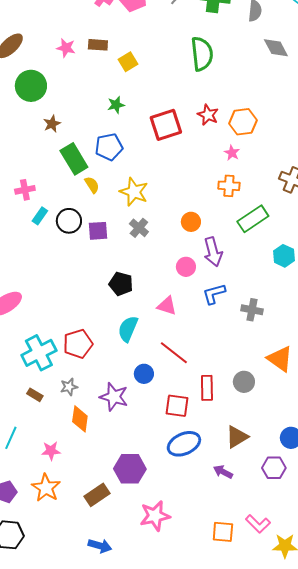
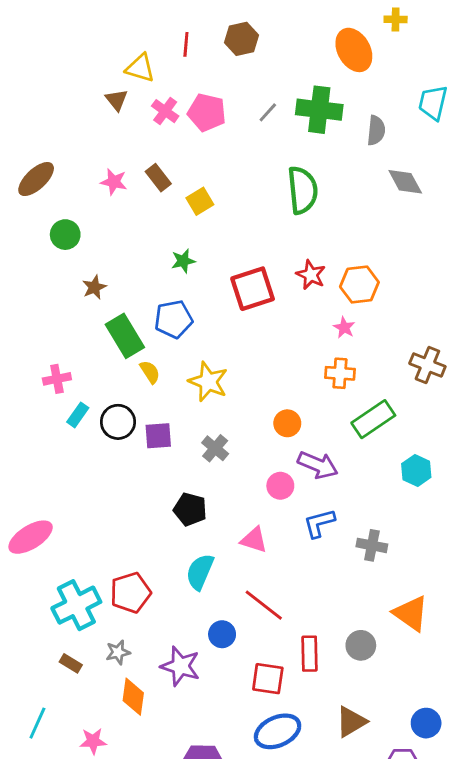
brown rectangle: (98, 45) -> (158, 178), turned 48
green circle: (31, 86) -> (65, 235), size x0.7
gray cross: (139, 228) -> (215, 448), moved
purple arrow: (213, 252) -> (318, 465), turned -52

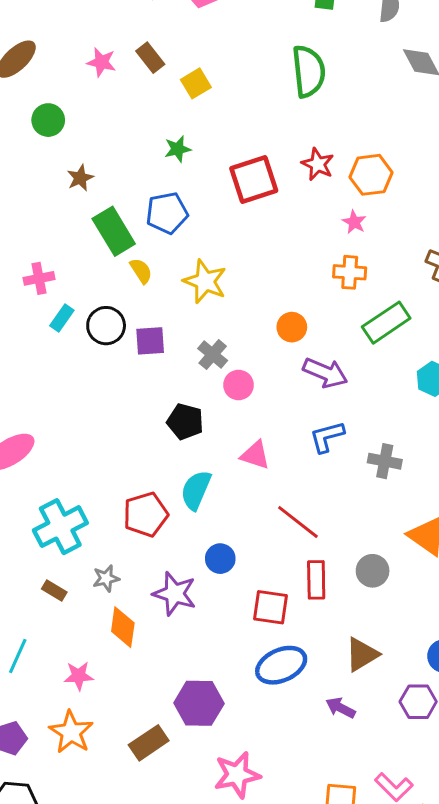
pink circle: (280, 486) -> (239, 385), moved
red pentagon: (130, 593) -> (146, 514), moved
red line: (264, 605) -> (298, 522), moved

